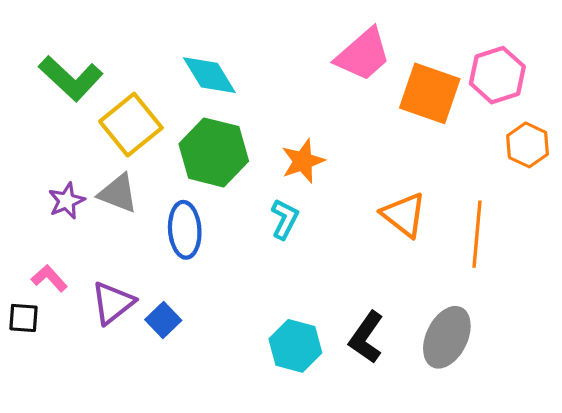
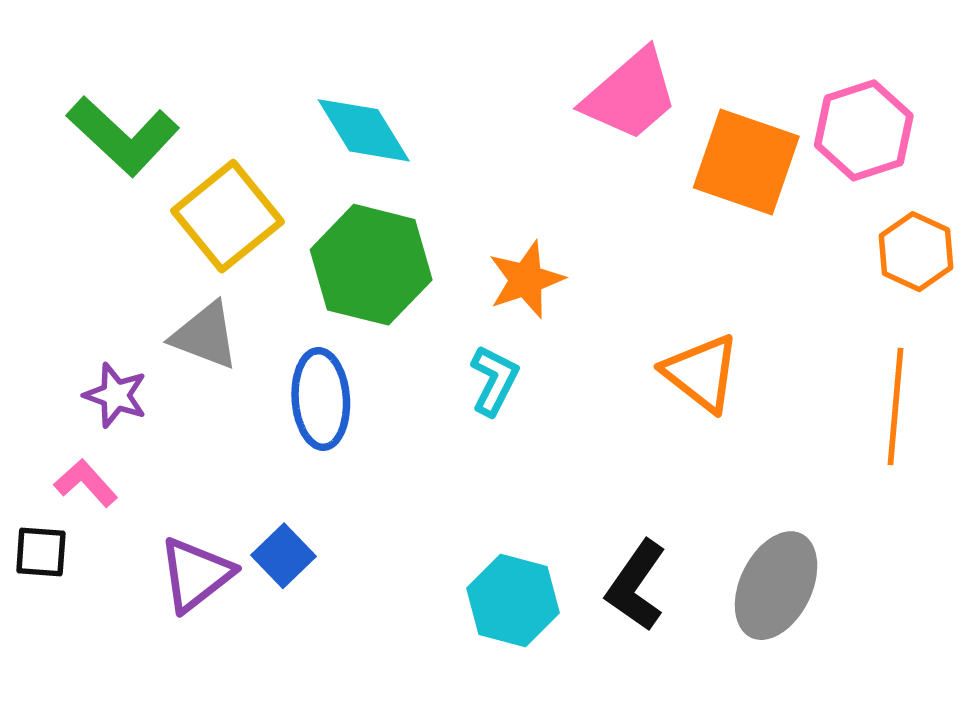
purple star: (67, 201) -> (116, 395), moved, turned -30
orange line: (477, 234) -> (895, 406), moved
purple triangle: (113, 303) -> (196, 574), moved

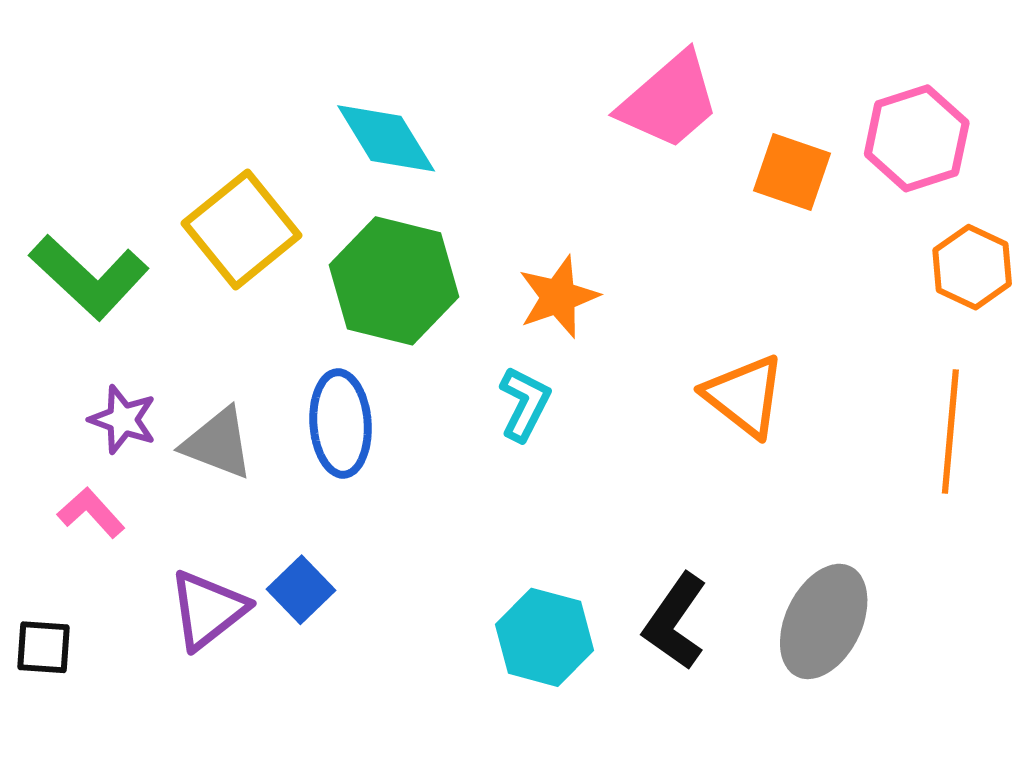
green L-shape: (123, 136) -> (89, 277), moved
orange square: (746, 162) -> (792, 172), size x0.7
gray triangle: (205, 336) -> (218, 443), moved
black square: (41, 552) -> (44, 647), moved

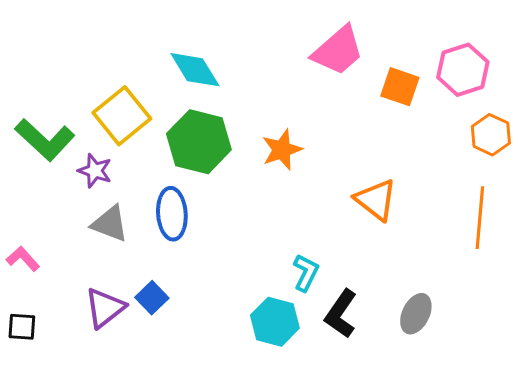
cyan L-shape: (525, 404) -> (306, 273), moved
purple star: (123, 420) -> (95, 171), moved
pink L-shape: (91, 513) -> (23, 259), moved
gray ellipse: (824, 621) -> (416, 314), size x0.7

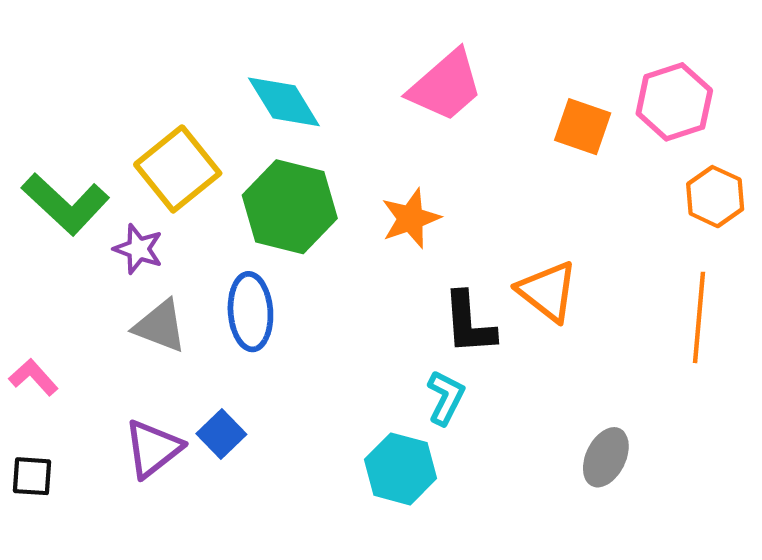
pink trapezoid: (338, 51) -> (446, 86), moved
black L-shape: (341, 314) -> (469, 323), moved, turned -39

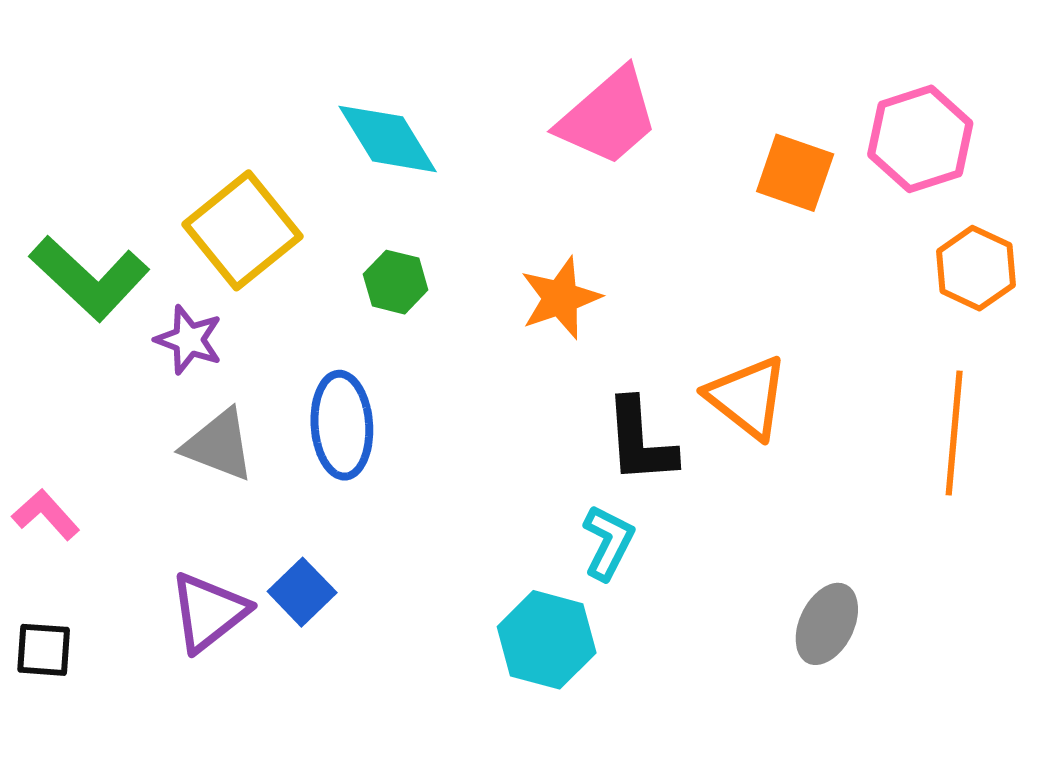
green hexagon: (290, 207) -> (396, 282), size x0.5

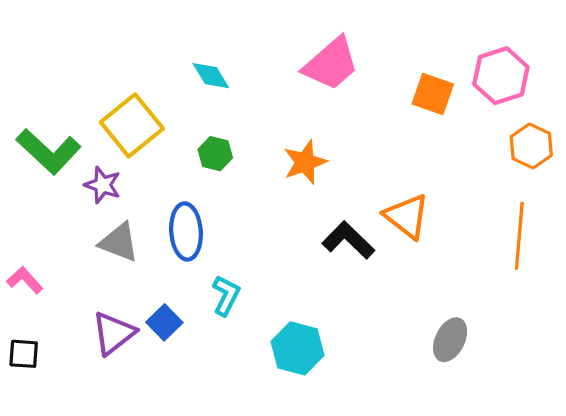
cyan diamond: (388, 139) -> (211, 76), size x0.7
black L-shape: (640, 441) -> (348, 240), turned 138
cyan L-shape: (608, 542) -> (226, 295), moved

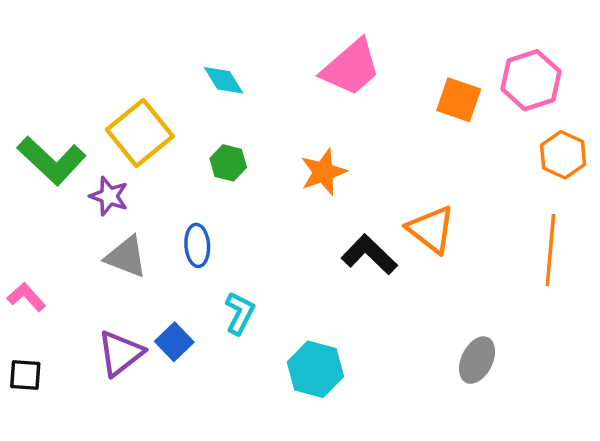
blue ellipse: (186, 231) -> (197, 245), size x0.7

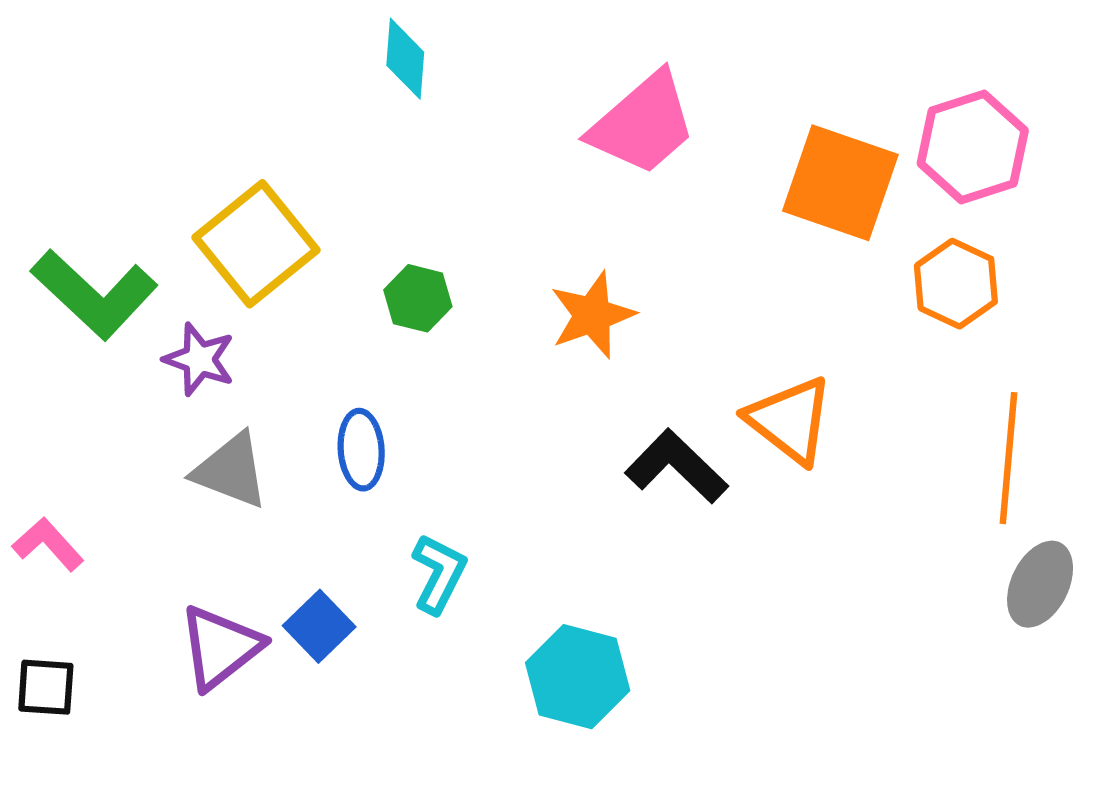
cyan diamond: (224, 80) -> (405, 59), moved, turned 36
orange square: (459, 100) -> (840, 183), size x1.4
orange hexagon: (563, 155) -> (956, 284), moved
gray ellipse: (477, 360) -> (1040, 584), moved

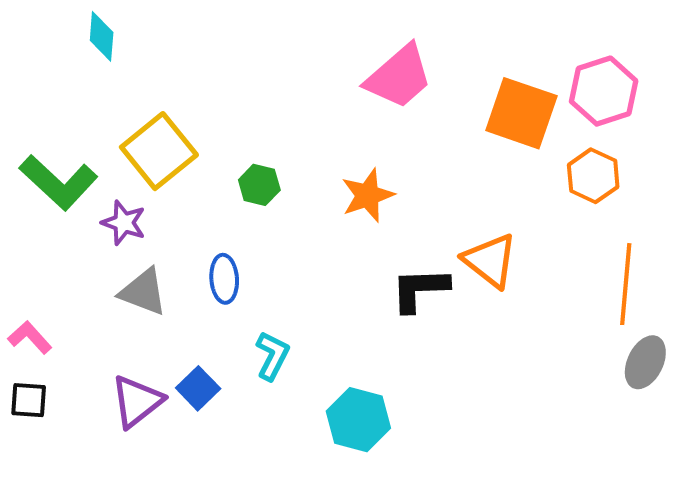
cyan diamond: (405, 59) -> (102, 36), moved
black L-shape: (676, 466) -> (420, 289), turned -46
black square: (46, 687) -> (29, 400), moved

